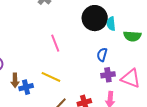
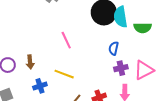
cyan semicircle: (111, 24) -> (120, 17), size x1.5
pink triangle: (131, 78) -> (144, 70), turned -45
brown arrow: (15, 80) -> (30, 62), moved

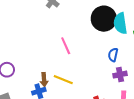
brown arrow: (30, 62) -> (44, 80), moved

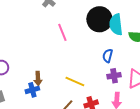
pink line: (66, 46) -> (62, 32), moved
yellow line: (63, 80) -> (75, 82), moved

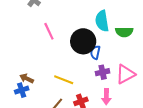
black circle: (99, 19) -> (83, 41), moved
brown arrow: (38, 79) -> (27, 78), turned 120

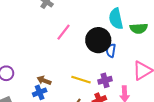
pink line: (49, 31) -> (63, 32), turned 66
purple cross: (103, 72) -> (105, 80), moved

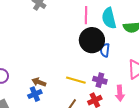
pink line: (63, 32) -> (86, 15), moved, turned -36
purple cross: (105, 80) -> (100, 80), turned 32

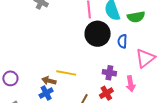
blue semicircle: (105, 50) -> (122, 41), moved
yellow line: (76, 80) -> (66, 73), moved

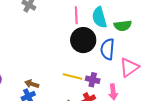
blue semicircle: (122, 41) -> (108, 49), size x1.5
yellow line: (66, 73) -> (73, 76), moved

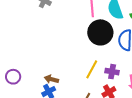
yellow line: (73, 76) -> (92, 69), turned -72

